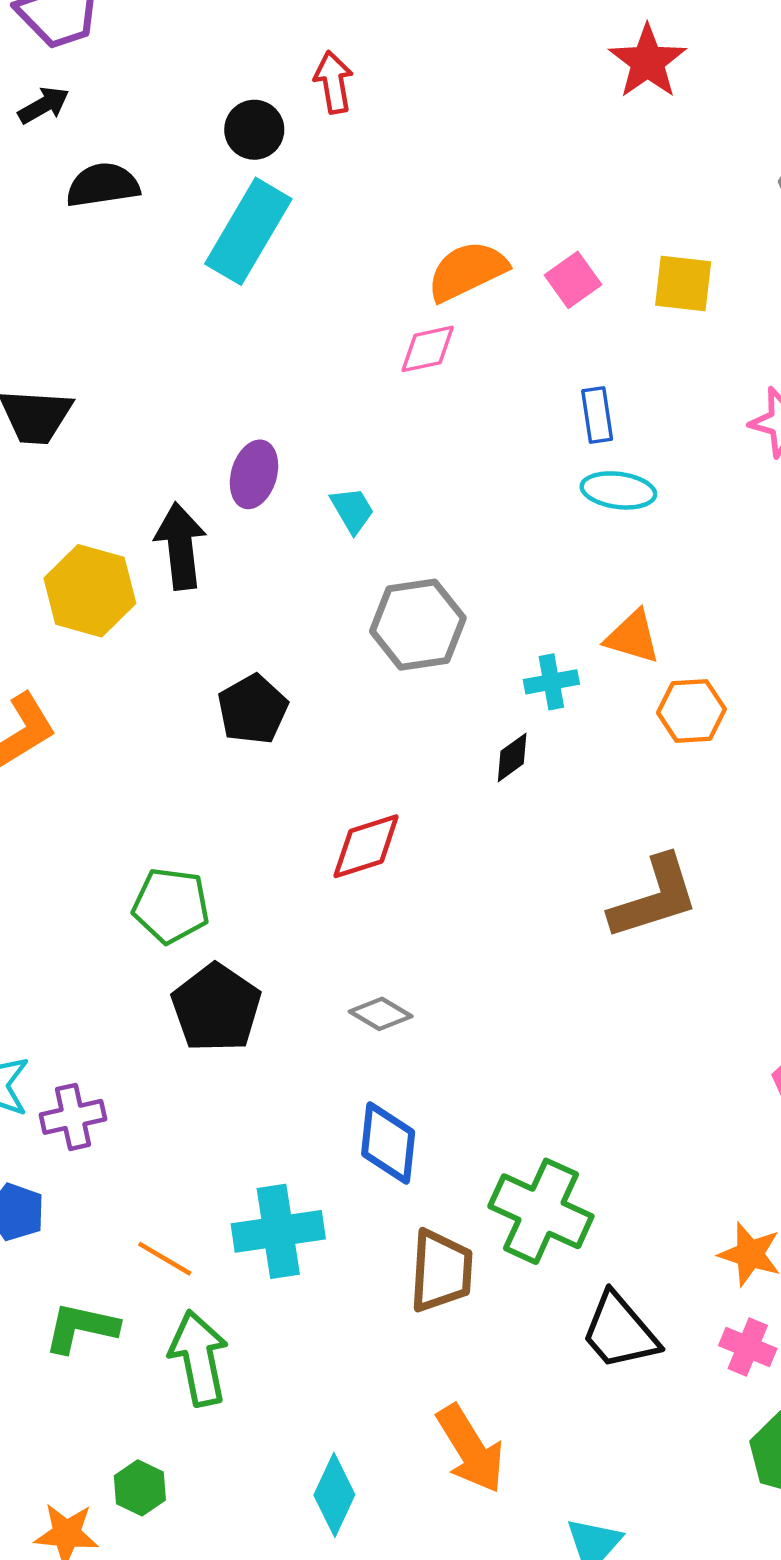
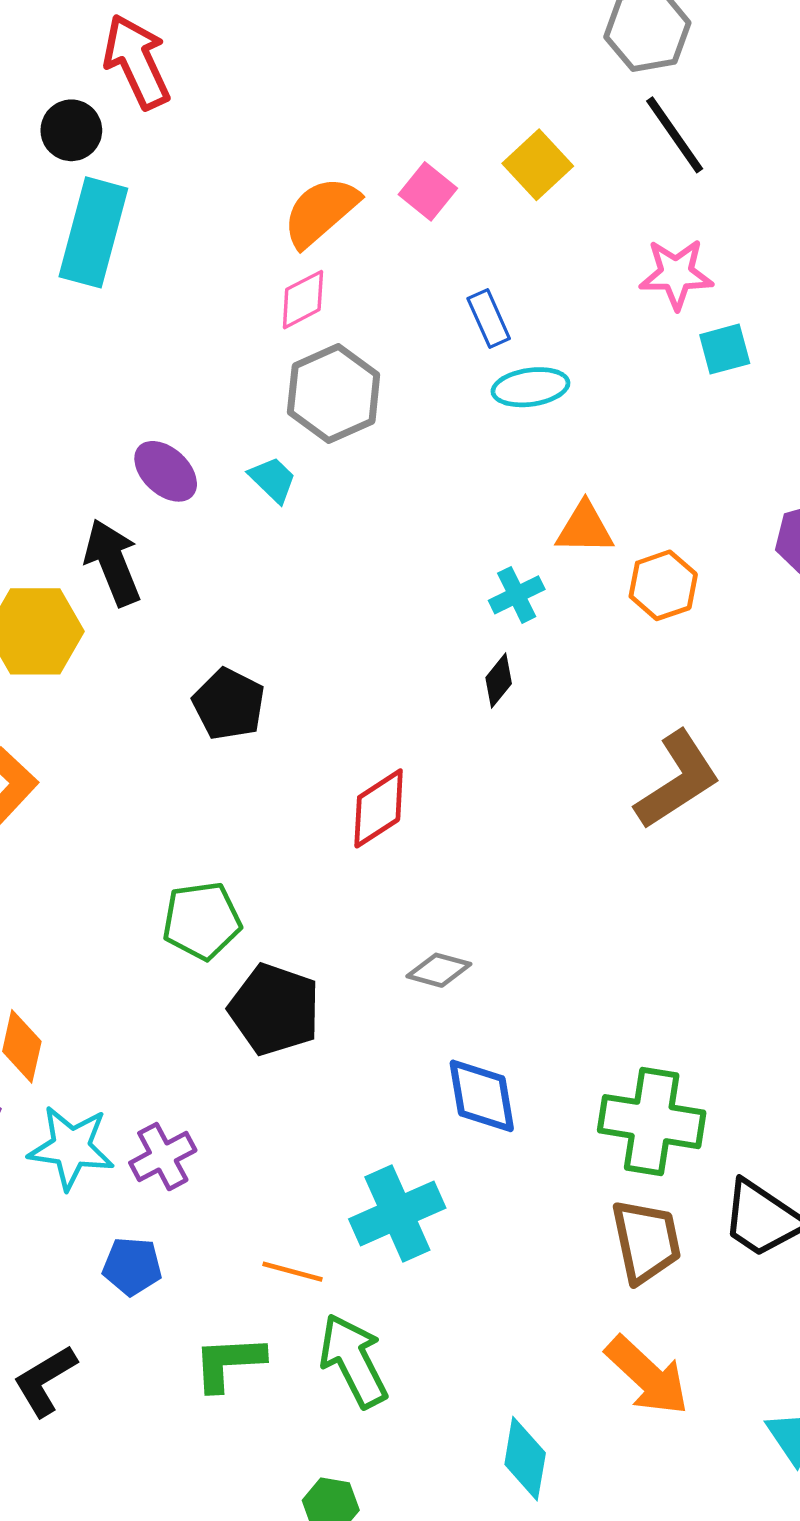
red arrow: (334, 82) -> (137, 62), size x1.5
yellow square: (683, 283) -> (538, 165), turned -34
purple ellipse: (254, 474) -> (166, 471), turned -48
gray hexagon: (418, 625) -> (334, 394), moved
brown trapezoid: (441, 1271) -> (646, 1241), moved

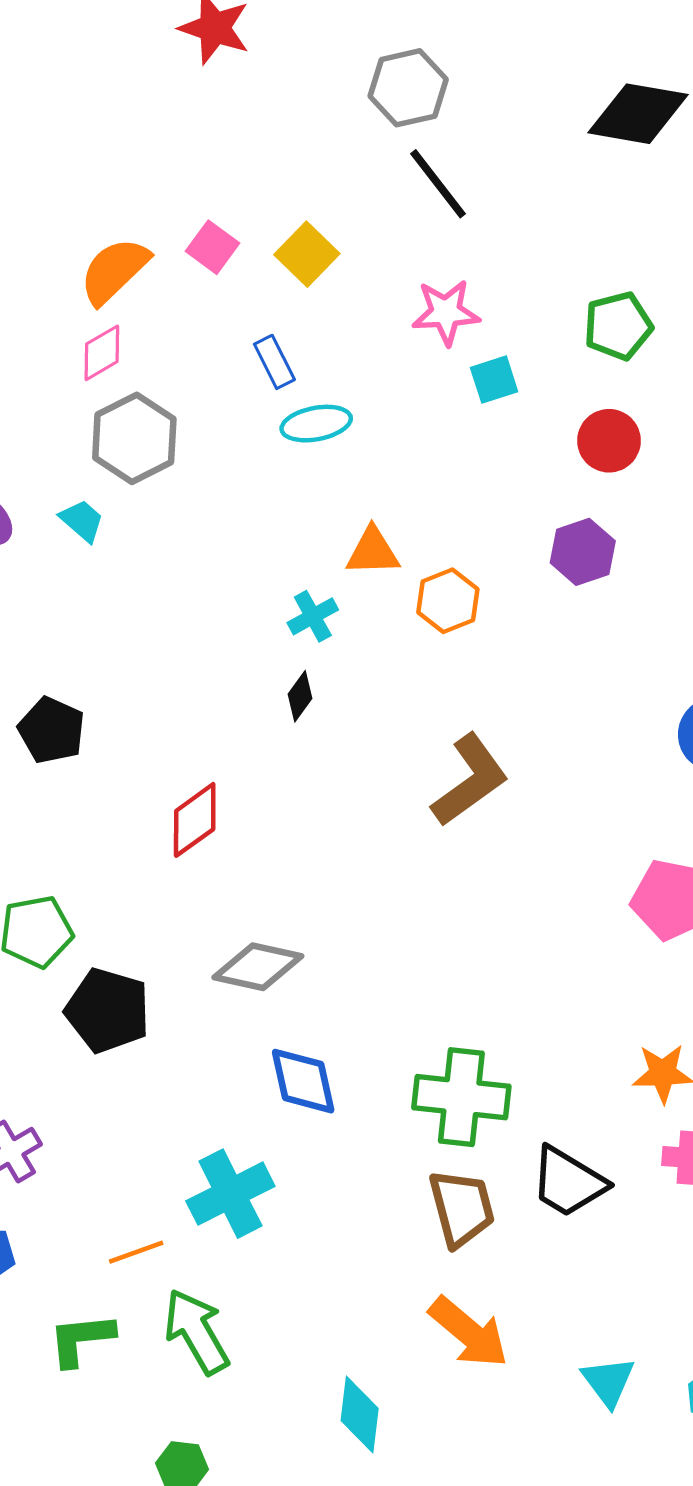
yellow square: (538, 165) -> (307, 254), moved
gray diamond: (439, 970) -> (258, 967), size x1.5
orange line: (292, 1272) -> (136, 1252), turned -32

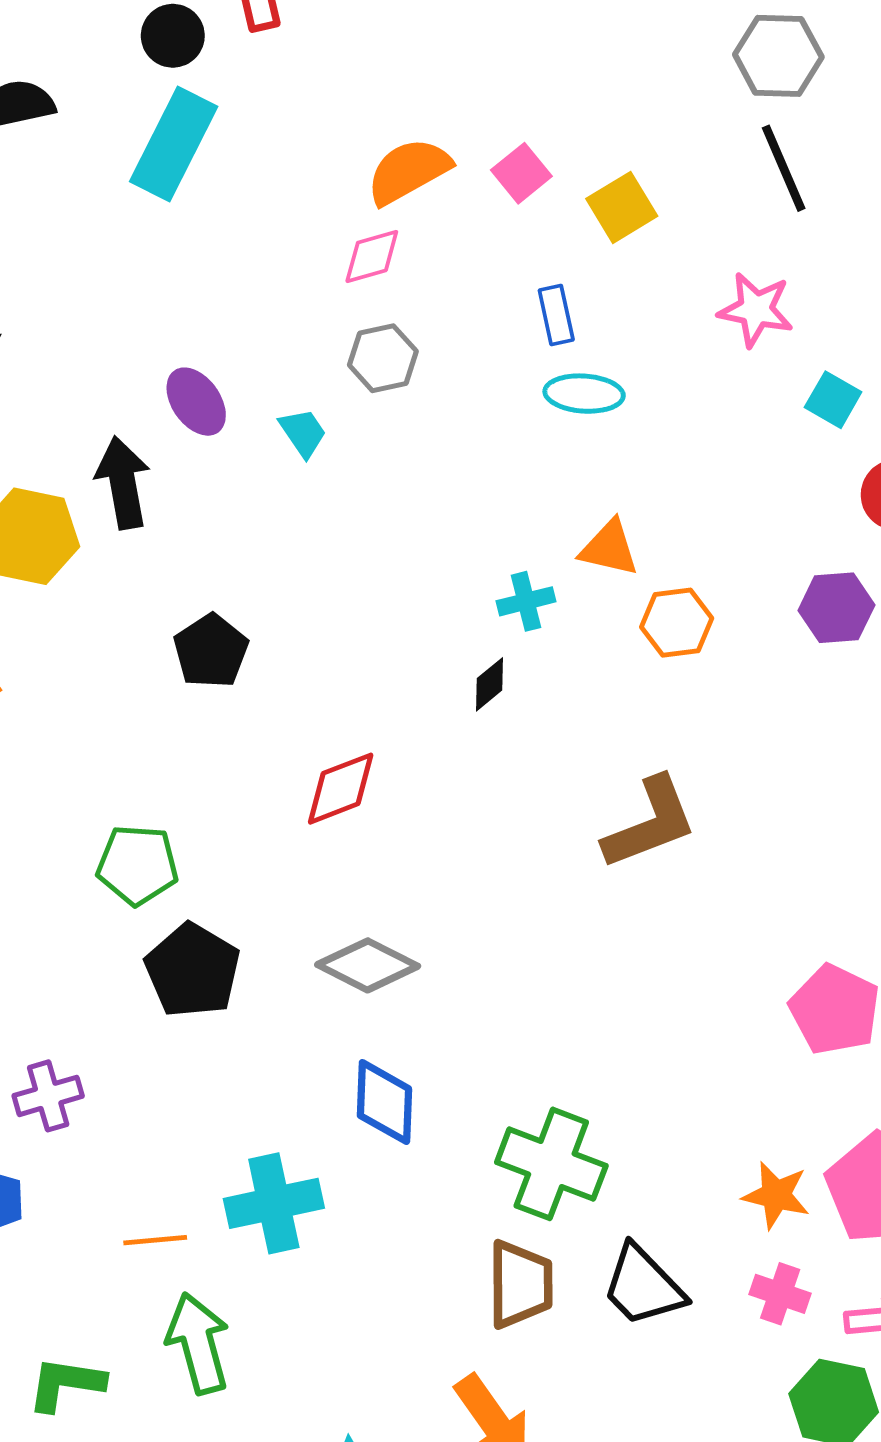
cyan square: (494, 380) -> (833, 400), moved, turned 33
gray hexagon: (134, 438) -> (383, 358), size x0.7
green L-shape: (81, 1339) -> (66, 1384), moved

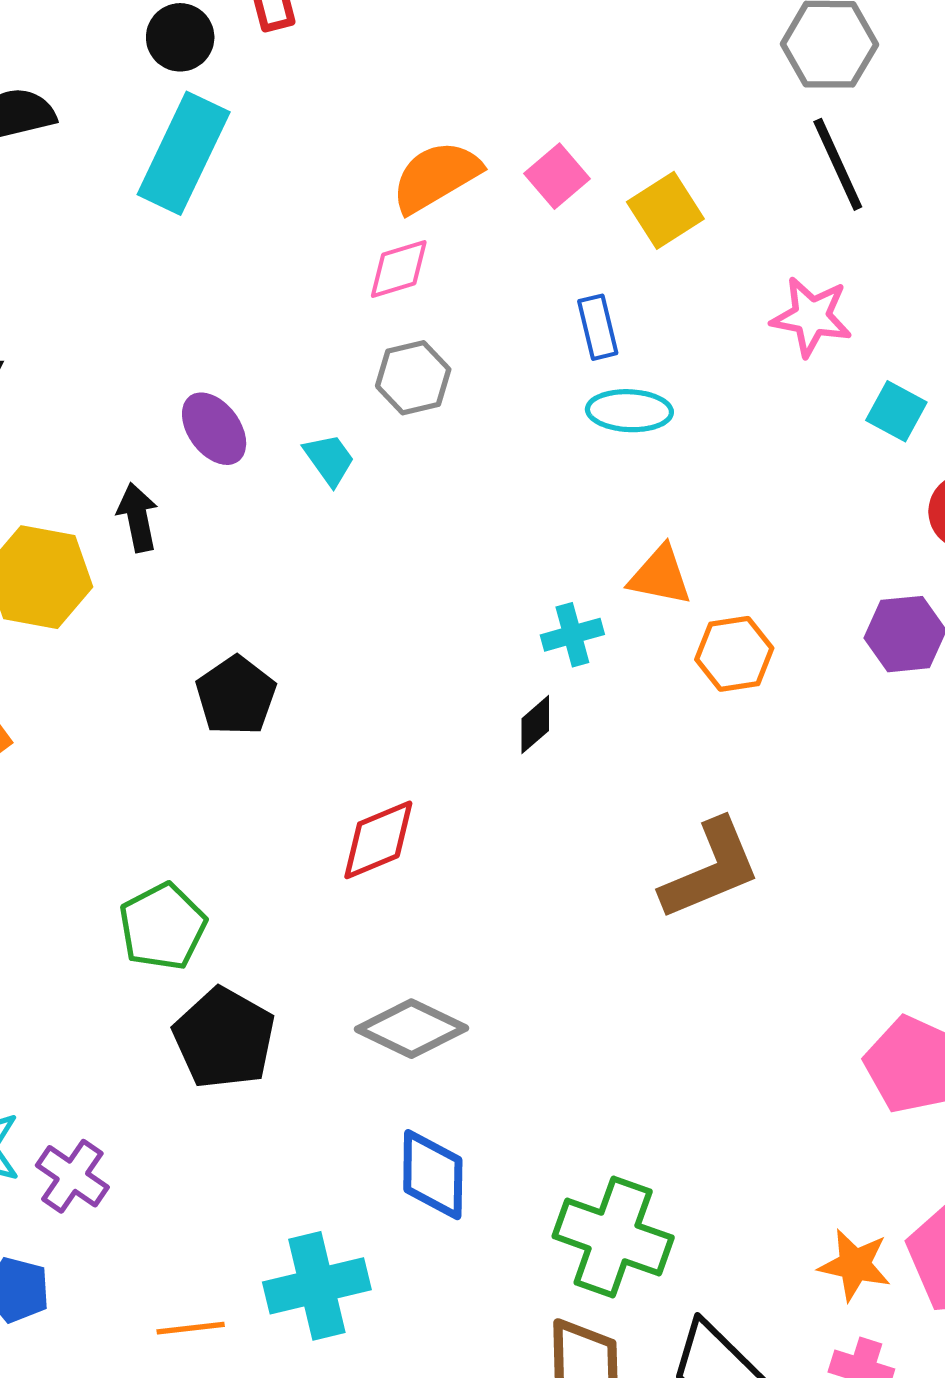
black arrow: (123, 483) -> (138, 517), size x0.7
green pentagon: (138, 865) -> (163, 927), turned -30
purple cross: (48, 1096) -> (72, 1176), turned -38

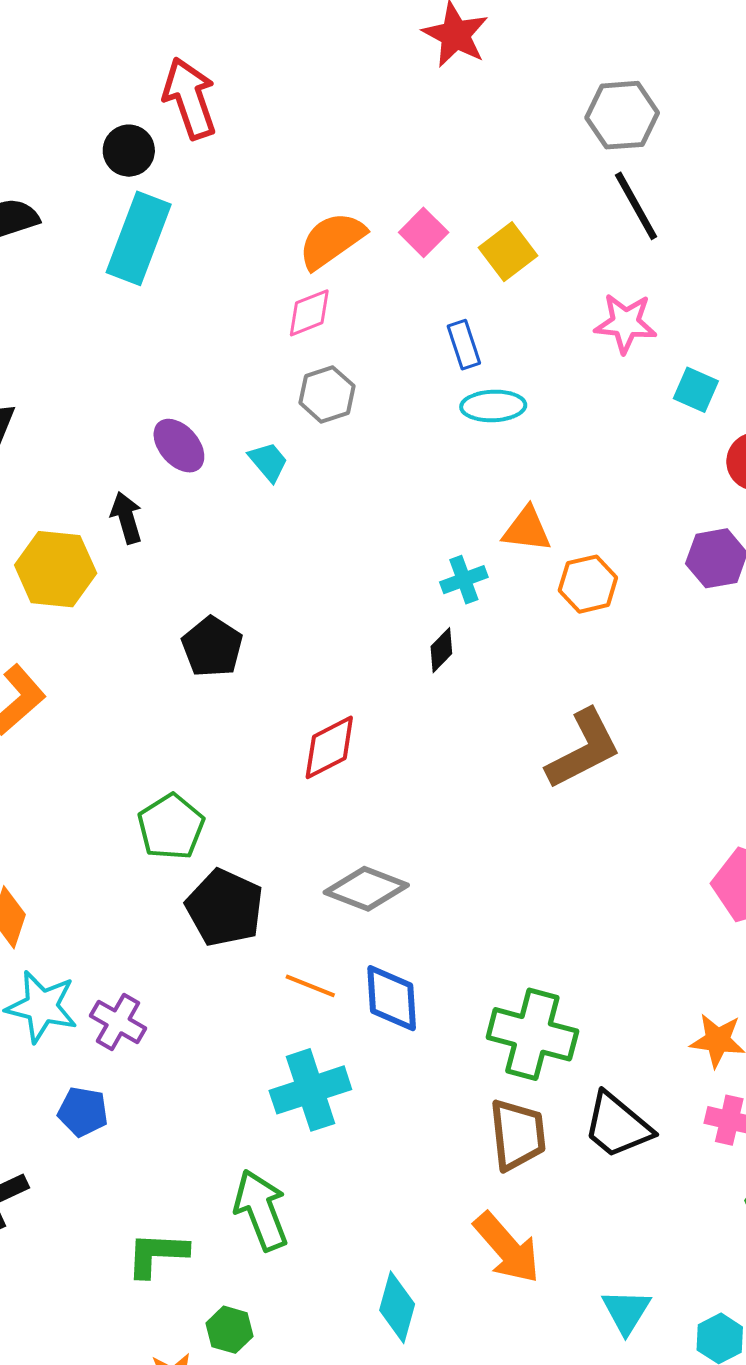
orange line: (191, 1328) -> (310, 986), moved, turned 33

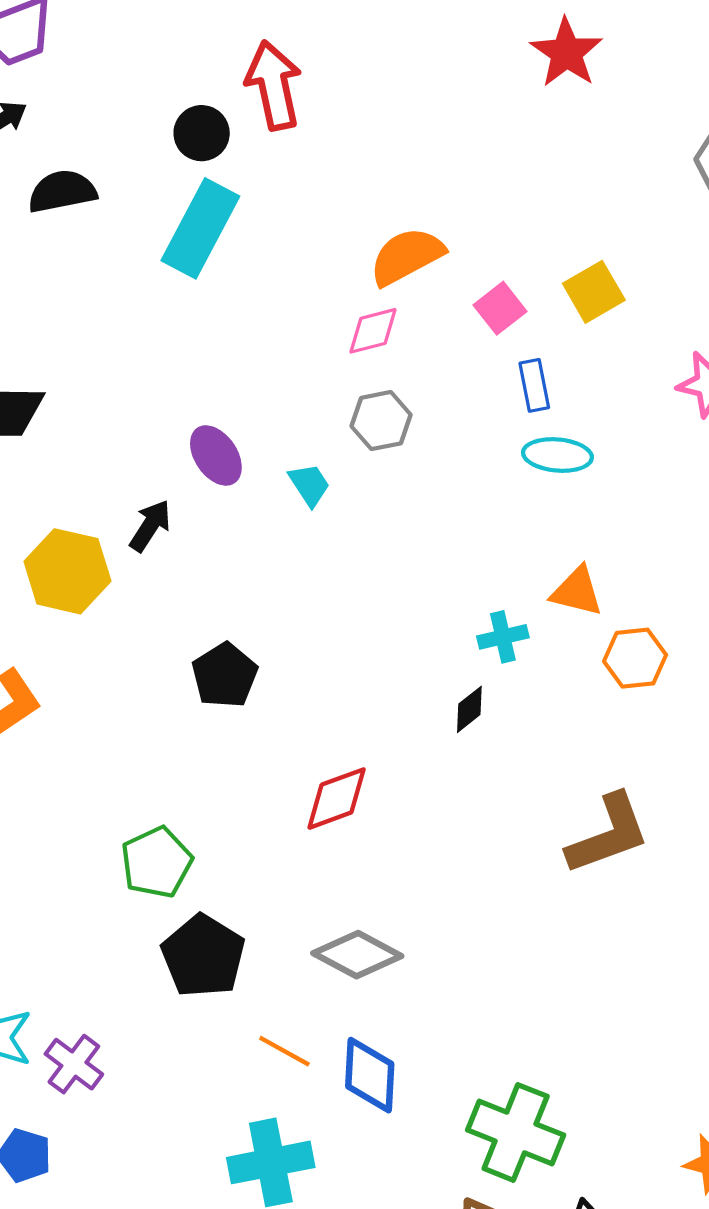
pink square: (424, 232) -> (500, 308), moved
black arrow: (126, 518) -> (150, 526), turned 42

